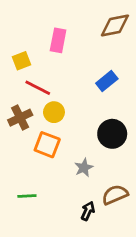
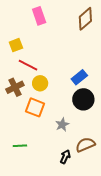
brown diamond: (115, 26) -> (85, 19), turned -30
pink rectangle: (58, 40) -> (39, 16), moved, turned -30
blue rectangle: (107, 81) -> (79, 77), moved

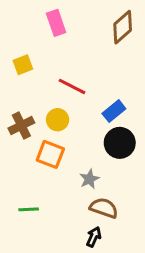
red line: (28, 65) -> (72, 86), moved
brown semicircle: (85, 145) -> (104, 208), moved, turned 42
black arrow: (65, 157) -> (94, 237), moved

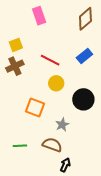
blue rectangle: (114, 111) -> (84, 56), moved
yellow circle: (58, 120) -> (56, 83), moved
brown cross: (21, 126) -> (15, 66), moved
brown semicircle: (104, 208) -> (52, 145), moved

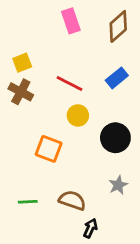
pink rectangle: (39, 16) -> (71, 21), moved
brown cross: (15, 66) -> (21, 92), turned -36
gray star: (62, 125) -> (118, 185), moved

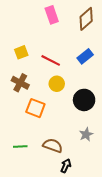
yellow square: (22, 63) -> (21, 52), moved
brown cross: (21, 92) -> (20, 83), moved

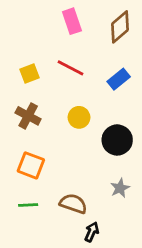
red line: (51, 60) -> (71, 68), moved
orange square: (35, 108) -> (31, 165), moved

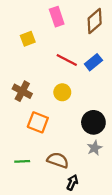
red line: (71, 68) -> (67, 60), moved
yellow square: (29, 74) -> (28, 39), moved
black circle: (117, 140) -> (93, 122), moved
orange square: (31, 165) -> (38, 122), moved

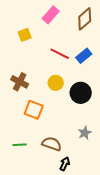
pink rectangle: (57, 17) -> (51, 15), turned 60
black circle: (93, 122) -> (81, 93), moved

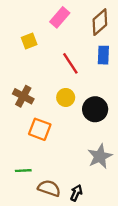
red line: (60, 54) -> (70, 63), turned 30
blue rectangle: (84, 56) -> (103, 55), moved, turned -49
gray star: (85, 133) -> (100, 156), size x1.5
brown semicircle: (52, 144) -> (49, 188), moved

